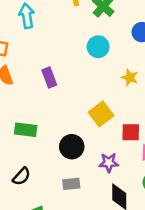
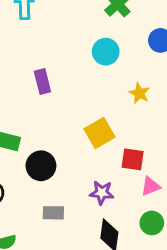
black circle: (72, 147) -> (41, 166), moved

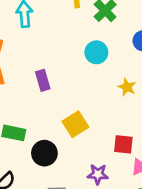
yellow square: (99, 133) -> (75, 124), moved

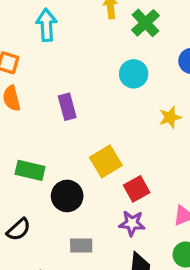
yellow star: (127, 87) -> (170, 117), turned 30
red square: (123, 144) -> (137, 189), moved, turned -36

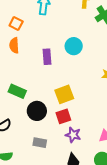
cyan circle: (134, 74) -> (74, 46), moved
red square: (137, 189) -> (63, 116), moved

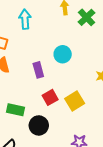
yellow square: (64, 94) -> (75, 101), moved
red square: (63, 116) -> (50, 97), moved

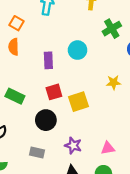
green cross: (87, 17) -> (112, 29), moved
black circle: (39, 125) -> (46, 120), moved

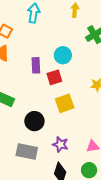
red square: (54, 92) -> (54, 77), moved
gray rectangle: (37, 152) -> (27, 151), size x1.5

